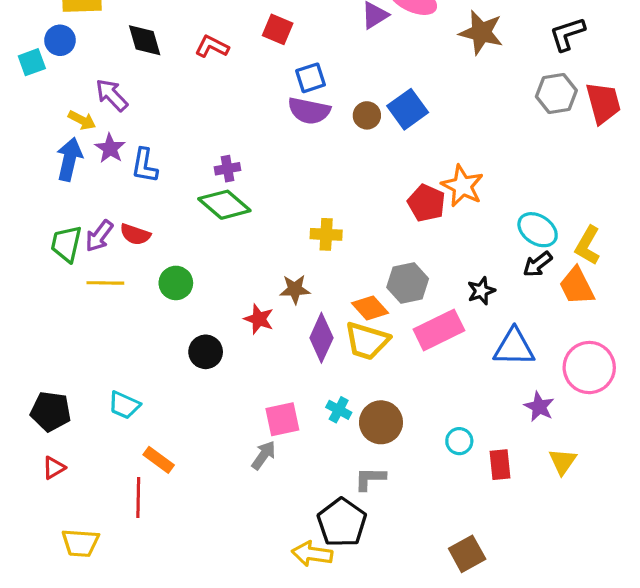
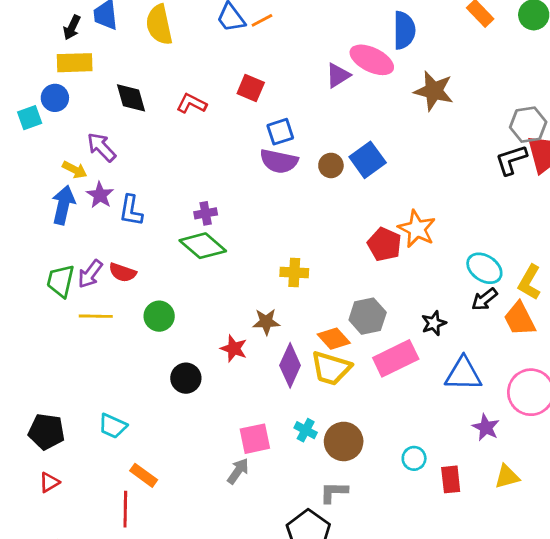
black L-shape: (567, 34) -> (511, 160), moved
gray hexagon: (556, 93) -> (528, 125), moved
yellow triangle: (563, 461) -> (507, 477), turned 40

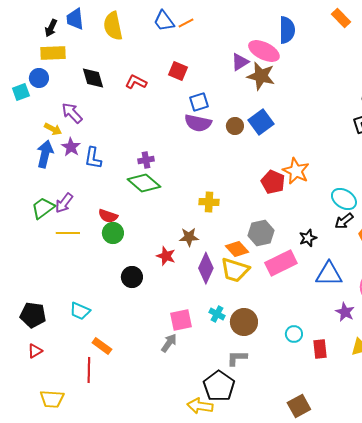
brown star: (434, 91) -> (261, 76), moved
red semicircle: (123, 272) -> (108, 216), moved
green trapezoid: (61, 281) -> (43, 208), turned 40

